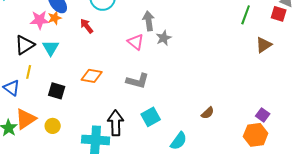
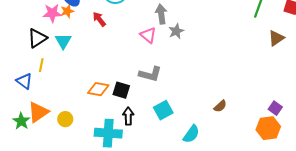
orange diamond: (92, 76) -> (98, 89), moved
black square: (57, 91) -> (121, 90), moved
black arrow: (116, 123) -> (128, 116), size x0.7

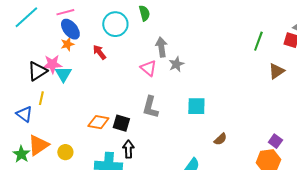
pink star: (52, 13) -> (52, 64), moved
gray L-shape: (150, 74) -> (150, 107), turned 90
cyan square: (163, 110) -> (196, 106), moved, turned 30

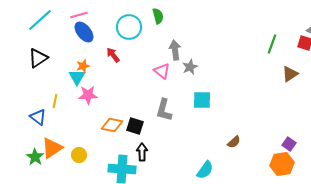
orange star: (67, 44) -> (83, 66), moved
pink star: (52, 64) -> (88, 95), moved
black triangle: (37, 71) -> (38, 58), moved
cyan square: (196, 106) -> (202, 100), moved

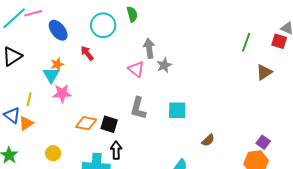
pink line: (79, 15) -> (33, 13), moved
cyan square: (202, 100) -> (177, 110), moved
orange triangle: (52, 148) -> (26, 123), moved, size x0.7

